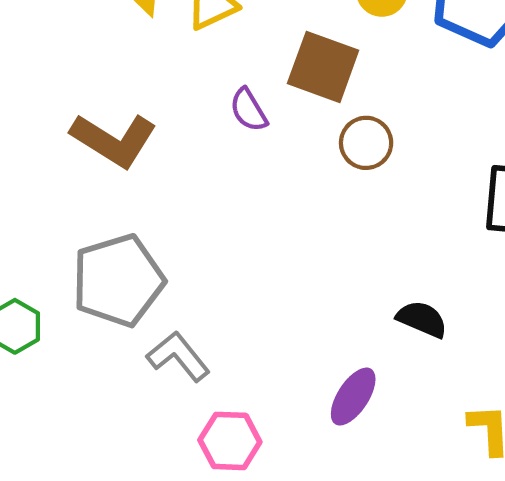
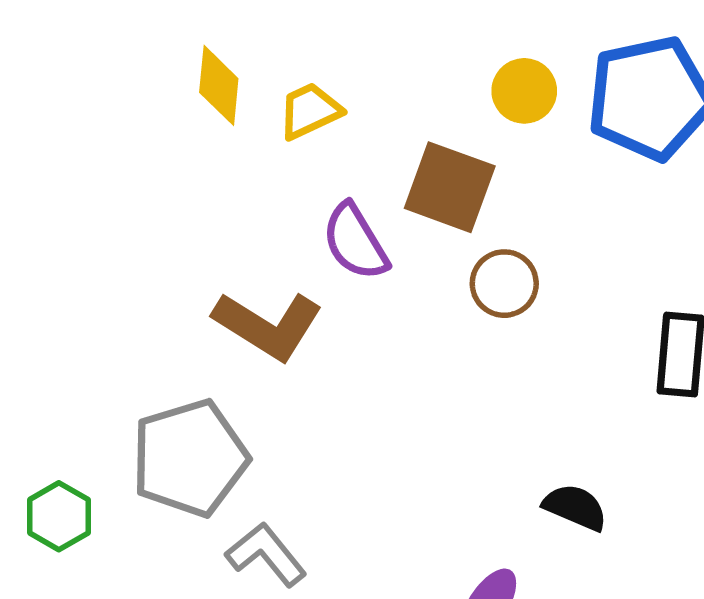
purple semicircle: (249, 110) -> (355, 242), size x1.4
brown L-shape: (114, 140) -> (268, 325), moved

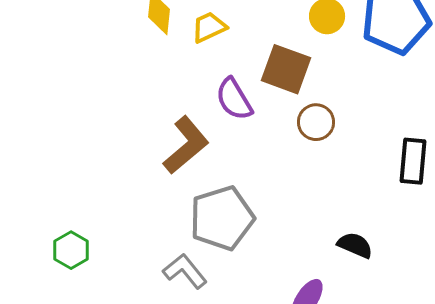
brown L-shape: (268, 325) -> (186, 145), turned -72
gray pentagon: (190, 458) -> (222, 218), moved

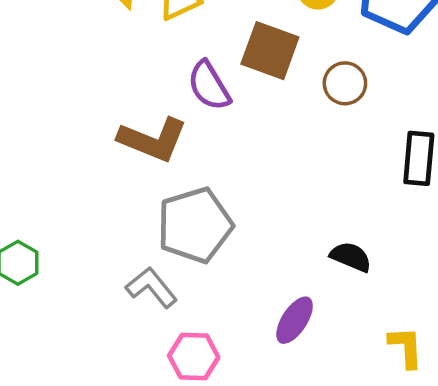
brown circle: (316, 122) -> (345, 83), moved
brown L-shape: (186, 145) -> (153, 140), turned 62

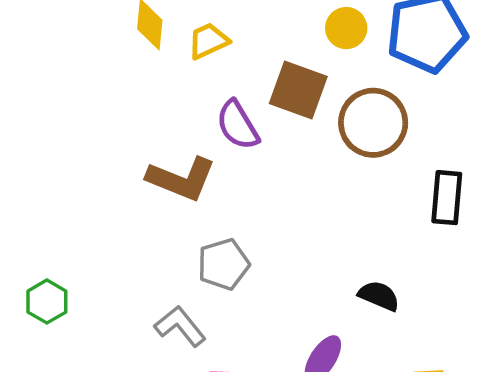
brown circle: (345, 83) -> (373, 123), size x1.6
gray pentagon: (195, 225) -> (223, 264), size x0.7

